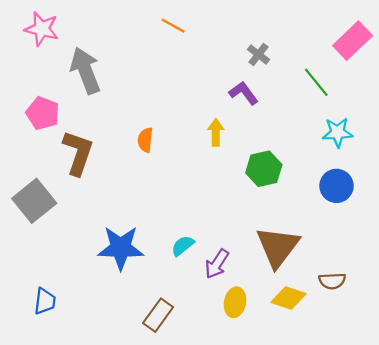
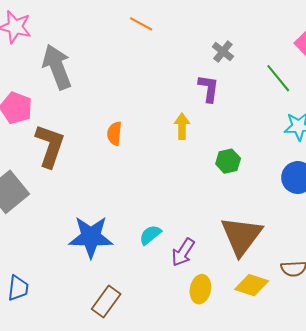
purple L-shape: (244, 93) -> (209, 88), turned 44
green hexagon: (264, 169) -> (228, 161), size x0.7
brown rectangle: (158, 315) -> (106, 301), moved

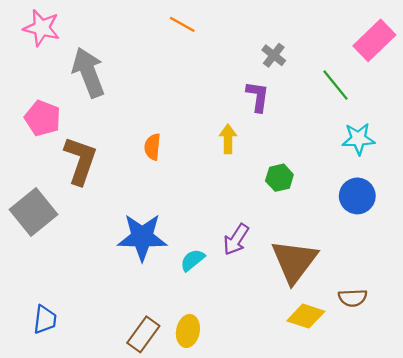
blue star: (91, 237) -> (142, 237), moved
purple arrow: (183, 252) -> (236, 239), moved
yellow ellipse: (200, 289) -> (188, 331), moved

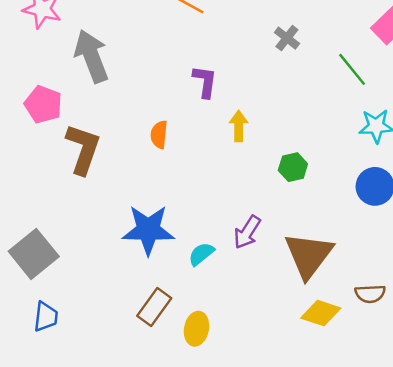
purple L-shape: (258, 96) -> (205, 81), moved
gray square: (34, 212) -> (34, 254), moved
brown rectangle: (143, 334) -> (154, 307), moved

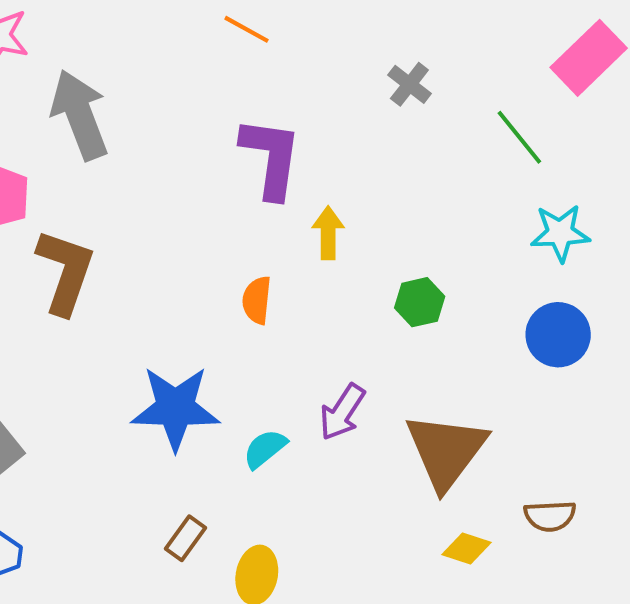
purple L-shape: (205, 81) -> (271, 158), size x1.5
orange semicircle: (159, 135) -> (257, 300), moved
brown rectangle: (154, 307) -> (186, 538), size x0.7
yellow diamond: (321, 313) -> (466, 549), size x0.7

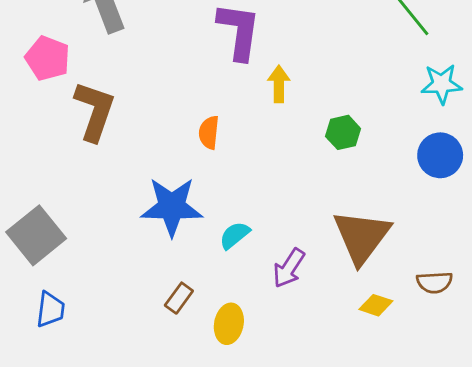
orange semicircle: (257, 300) -> (209, 132), moved
purple arrow: (342, 412) -> (289, 268), moved

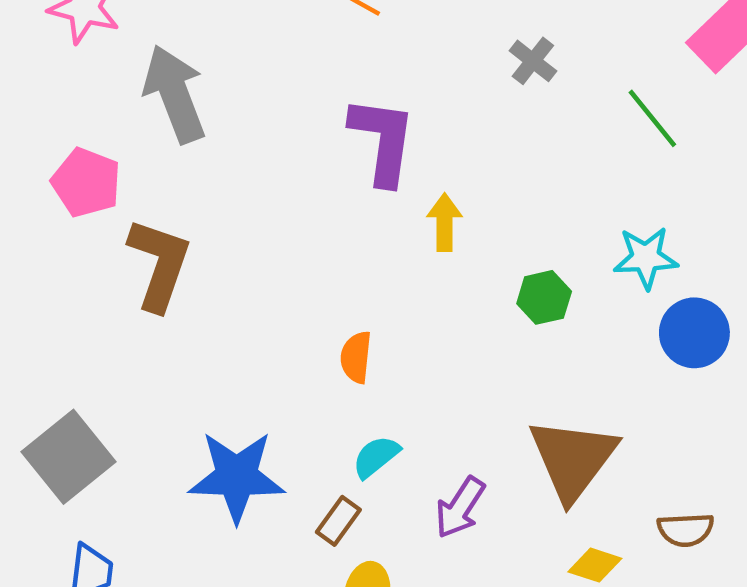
cyan star: (442, 84) -> (646, 258), moved
orange semicircle: (209, 132) -> (356, 357), moved
blue star: (172, 207) -> (237, 477), moved
brown rectangle: (179, 298) -> (338, 521), moved

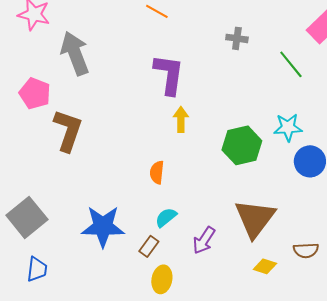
gray cross: (533, 61) -> (237, 38), turned -30
yellow arrow: (445, 222) -> (181, 119), moved
green hexagon: (544, 297) -> (242, 145), size x1.6

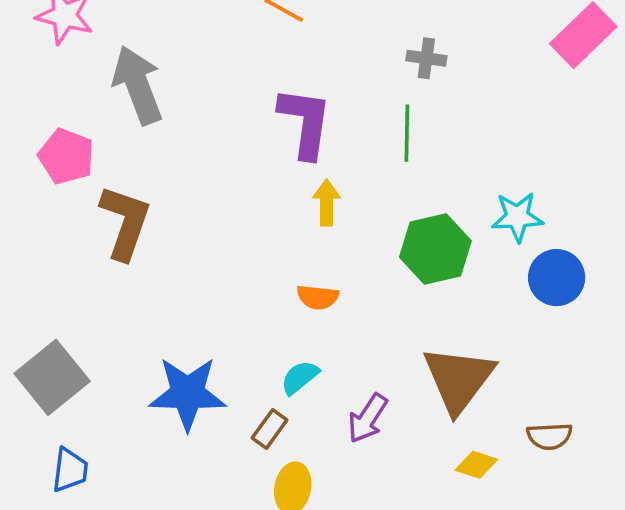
green line: (291, 64) -> (407, 133), moved, turned 40
orange semicircle: (157, 172) -> (318, 297), moved, turned -90

